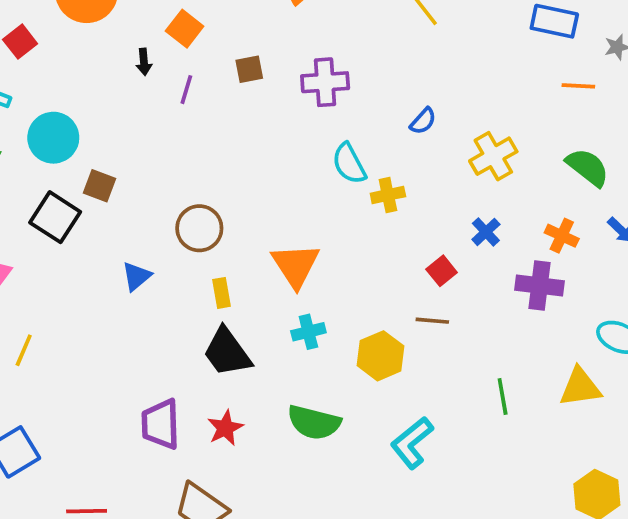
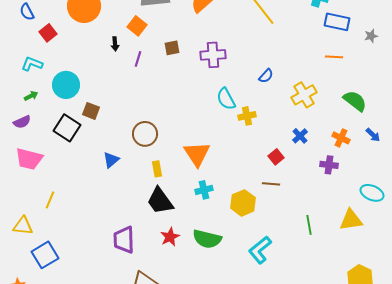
orange line: (578, 86) -> (334, 57), moved
purple cross: (540, 286) -> (329, 165), size x0.7
red star: (225, 428) -> (170, 237), moved

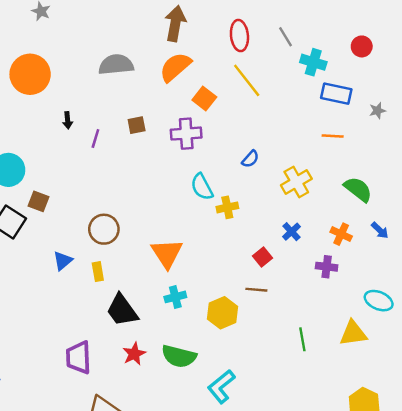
orange square: (137, 26) -> (204, 98), moved
yellow rectangle: (157, 169) -> (98, 272), moved
cyan L-shape: (260, 250) -> (221, 387), moved

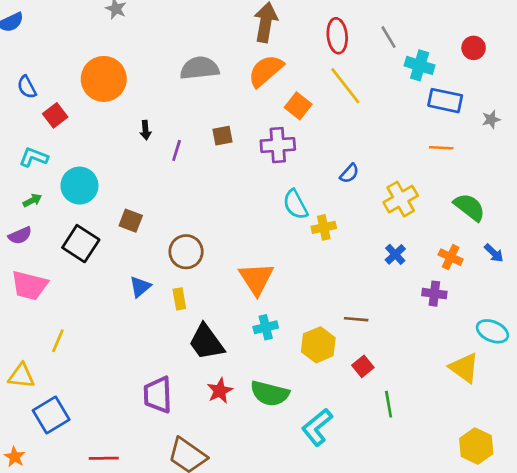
brown square: (39, 201) -> (131, 221), moved
red square: (262, 257) -> (363, 366), moved
yellow triangle: (353, 333) -> (464, 368), turned 44
green line: (302, 339) -> (389, 404), moved

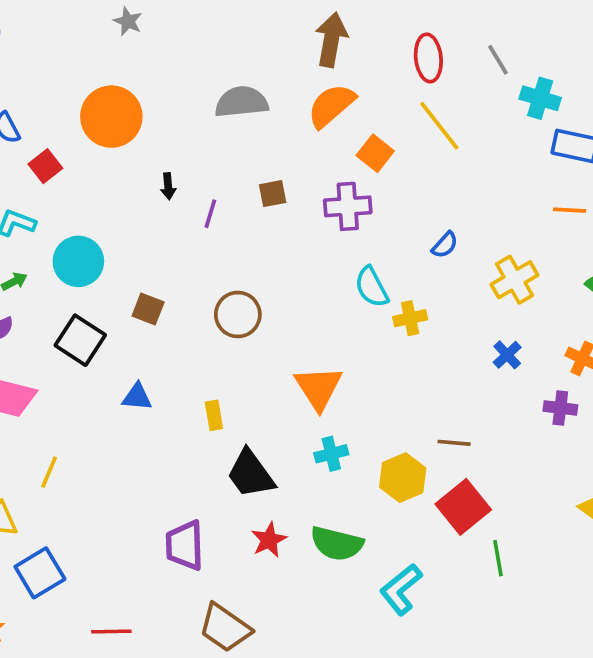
brown circle: (186, 252) -> (238, 315), moved
blue triangle: (140, 287) -> (137, 397), moved, turned 45
red square: (363, 366) -> (463, 507), size x1.8

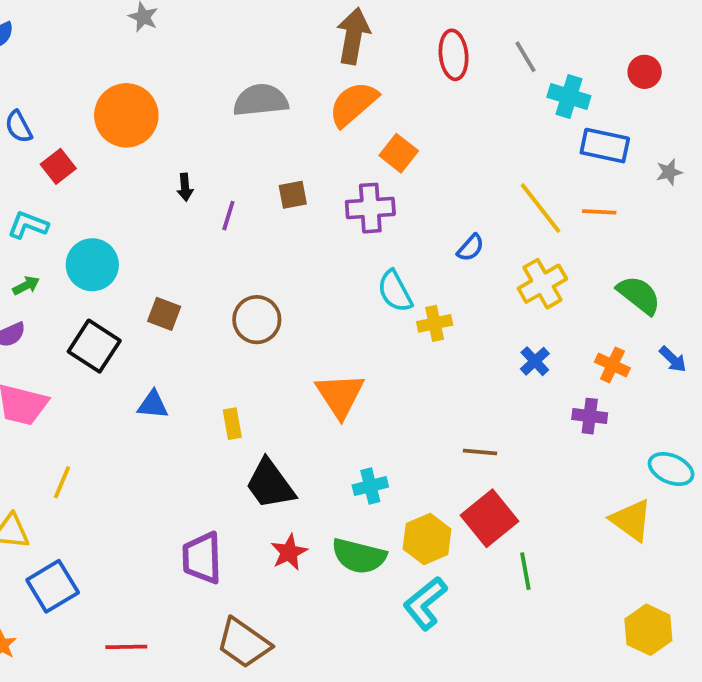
yellow line: (439, 126) -> (541, 208), moved
cyan cross: (331, 454) -> (370, 486), moved
yellow hexagon: (403, 478) -> (427, 539), moved

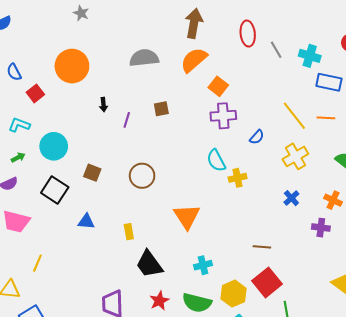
gray line: (525, 57) -> (276, 50), moved
purple cross: (370, 208) -> (223, 116), moved

